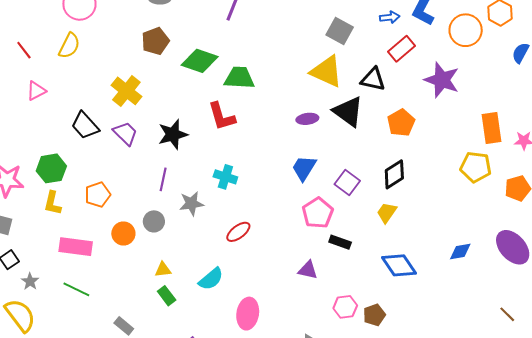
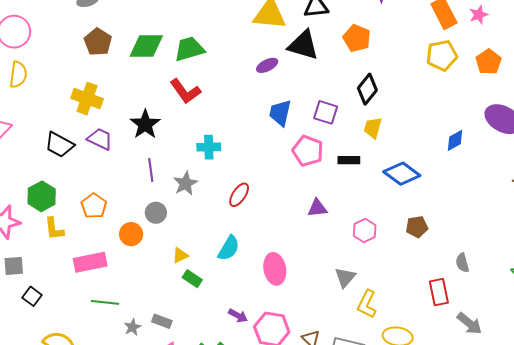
black rectangle: (340, 242) -> (349, 160), moved
gray star: (30, 281) -> (132, 327), moved, turned 30
brown pentagon: (374, 315) -> (417, 227), moved, turned 30

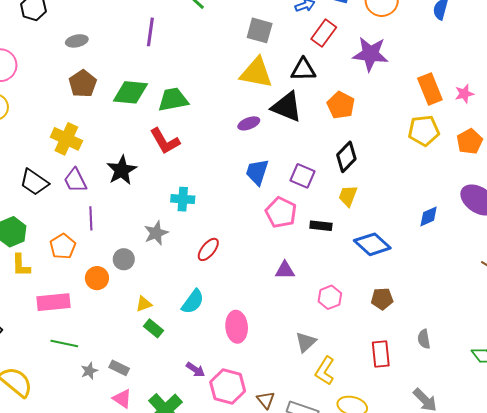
purple trapezoid: (100, 139) -> (75, 180), turned -148
purple line: (151, 170) -> (91, 218), moved
red rectangle: (439, 292) -> (381, 354), moved

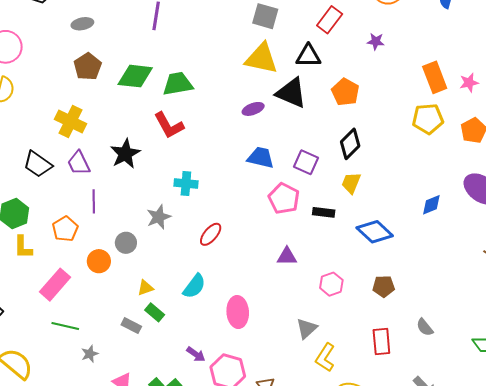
purple star: (370, 54) -> (376, 41), size x0.5
blue trapezoid: (257, 172) -> (261, 158), turned 84
pink rectangle: (54, 302) -> (55, 285), turned -44
gray semicircle: (424, 339) -> (425, 327), turned -30
gray rectangle: (119, 368) -> (131, 326), moved

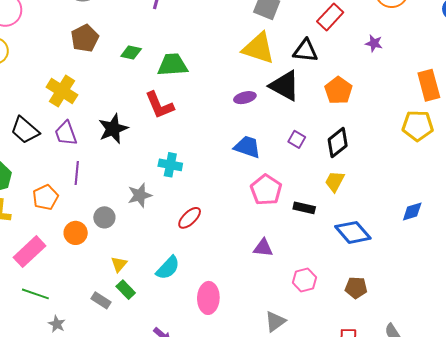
green diamond: (135, 76) -> (131, 53), size x0.6
purple square: (306, 162) -> (297, 139), moved, size x0.7
yellow triangle: (145, 288) -> (119, 264), turned -36
gray star: (90, 354) -> (57, 324), turned -30

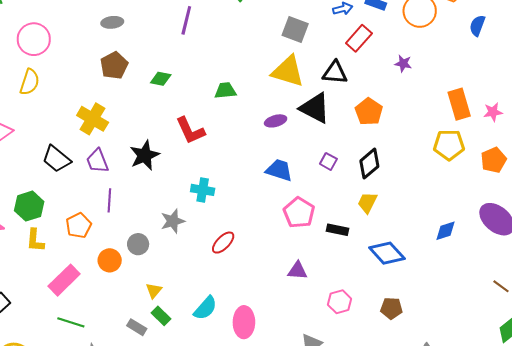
green trapezoid: (173, 65) -> (225, 91), moved, size x0.7
cyan semicircle: (168, 268) -> (205, 308), moved

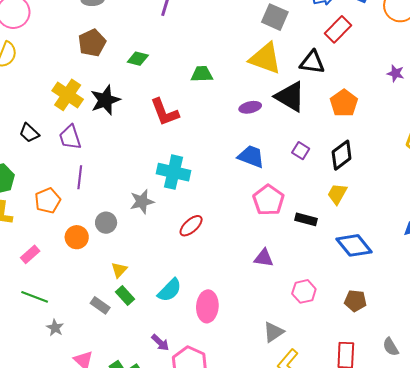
purple star: (403, 63) -> (396, 73), moved
black star: (145, 155) -> (105, 100), moved
black trapezoid: (56, 159) -> (29, 133), size x0.7
cyan cross: (203, 190) -> (173, 172), size x1.4
pink rectangle: (64, 280) -> (30, 254), size x0.6

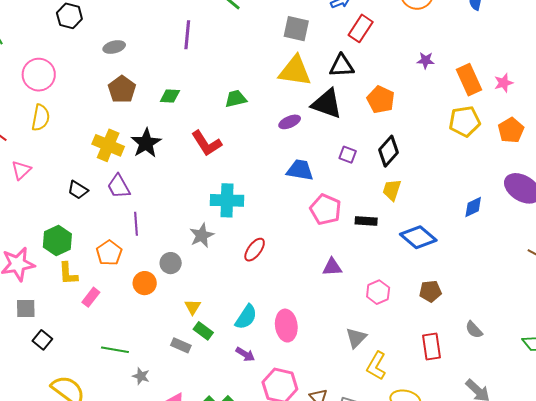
pink rectangle: (30, 254) -> (91, 297), moved
purple arrow: (160, 343) -> (245, 354), moved

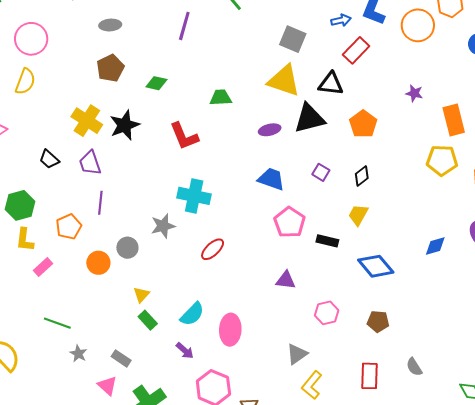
black triangle: (327, 104) -> (309, 118), turned -44
black diamond: (388, 151) -> (362, 176), size x0.7
gray rectangle: (181, 345) -> (121, 358), moved

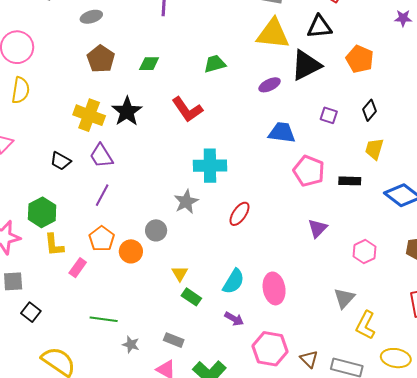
purple line: (100, 203) -> (102, 195), moved, turned 35
orange pentagon: (69, 227) -> (102, 239), moved
purple triangle: (286, 280) -> (318, 228), turned -40

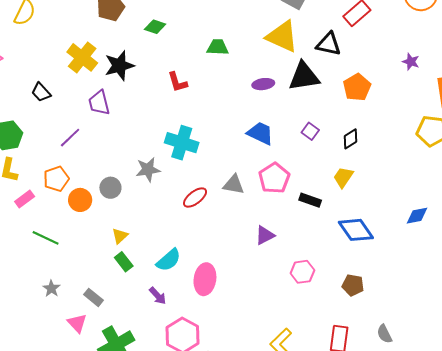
red L-shape: (187, 109) -> (177, 82), size x0.7
purple trapezoid: (101, 156) -> (99, 103), moved
gray triangle: (344, 298) -> (234, 185), moved, turned 40
green line: (104, 319) -> (46, 238), moved

